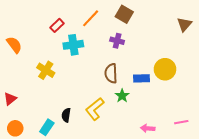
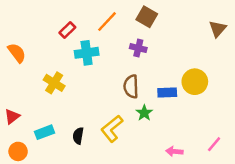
pink line: (181, 122) -> (214, 144), turned -40
cyan rectangle: (47, 127) -> (44, 132), moved, turned 35

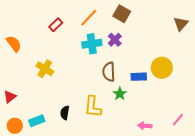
purple cross: (138, 48) -> (115, 40), turned 32
cyan cross: (87, 53) -> (92, 44), moved
yellow L-shape: (112, 129) -> (93, 107), turned -45
cyan rectangle: (44, 132) -> (37, 121), moved

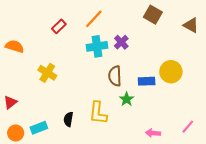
brown square: (122, 14) -> (153, 15), moved
brown triangle: (181, 24) -> (191, 25), turned -42
orange semicircle: (14, 44) -> (15, 46), turned -36

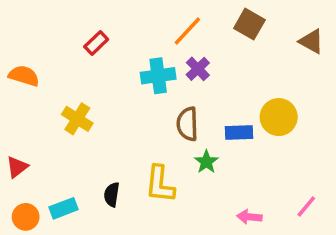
orange line: (94, 19) -> (187, 31), moved

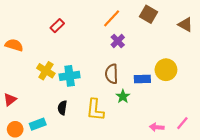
cyan cross: (158, 76) -> (70, 76), moved
black semicircle: (112, 195) -> (62, 108), moved
pink arrow: (249, 217) -> (157, 127), moved

